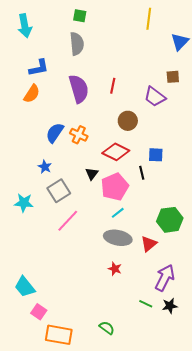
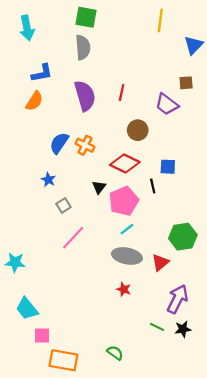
green square: (80, 16) -> (86, 17), size x1.5
gray square: (59, 191) -> (63, 205), size x0.6
cyan star: (24, 203) -> (15, 262), moved
pink square: (39, 312) -> (42, 336), turned -35

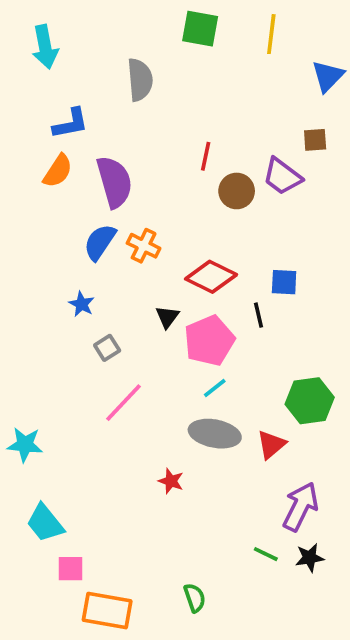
green square: (86, 17) -> (200, 29), moved
purple semicircle: (85, 96) -> (114, 182), moved
brown circle: (138, 130) -> (237, 191), moved
red star: (124, 289) -> (171, 481), moved
green semicircle: (115, 353) -> (195, 598), turned 35

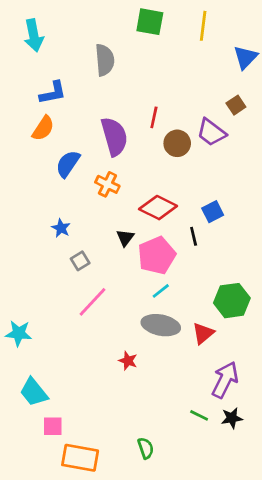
brown square: (315, 140) -> (236, 105), turned -30
purple semicircle: (114, 182) -> (114, 136), moved
blue semicircle: (100, 242) -> (68, 164), moved
blue square: (284, 282) -> (213, 212), turned -30

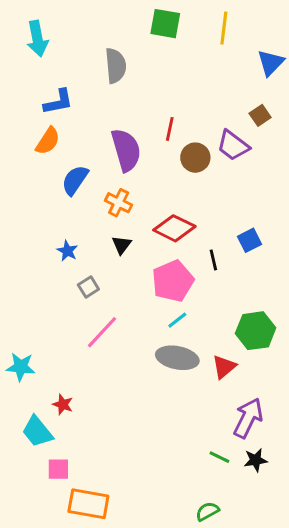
blue square: (213, 212) -> (250, 240), moved
black triangle: (125, 238) -> (122, 245), moved
red star: (128, 361) -> (63, 404), moved
green semicircle: (146, 448) -> (207, 511), moved, turned -100

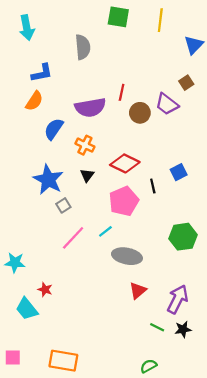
purple semicircle: (126, 150) -> (90, 107), turned 96
blue star: (67, 251) -> (48, 180), size x2.0
cyan line: (177, 320) -> (105, 231), moved
red triangle: (224, 367) -> (138, 291), moved
pink square: (58, 469) -> (13, 357), moved

